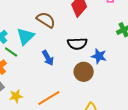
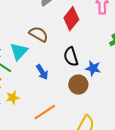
black semicircle: (77, 44) -> (71, 57), turned 78
yellow star: (16, 96) -> (13, 98), moved

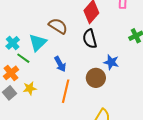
black semicircle: (71, 57) -> (90, 39), moved
orange line: (45, 112) -> (66, 91), moved, turned -45

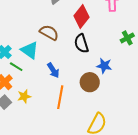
cyan triangle: (38, 43) -> (30, 50), turned -36

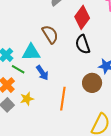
brown semicircle: (49, 33) -> (50, 34), turned 30
cyan triangle: (30, 50) -> (31, 52), turned -36
blue arrow: (53, 70) -> (42, 73), moved

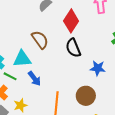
brown circle: (92, 83) -> (86, 96), moved

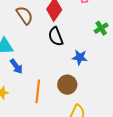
brown semicircle: (40, 40) -> (25, 15), moved

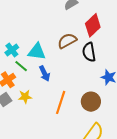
brown semicircle: (25, 15) -> (67, 41), moved, turned -96

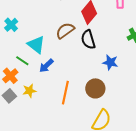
cyan cross: (12, 50) -> (11, 25), moved
cyan triangle: (37, 52) -> (36, 45), turned 36
blue arrow: (45, 74) -> (46, 66), turned 77

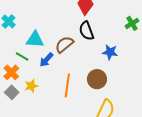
brown semicircle: (65, 31) -> (64, 44), moved
cyan triangle: (36, 45) -> (35, 40), turned -30

